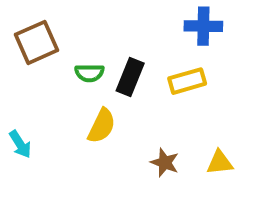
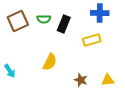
green semicircle: (89, 73) -> (44, 19), moved
black rectangle: (130, 77) -> (64, 24), moved

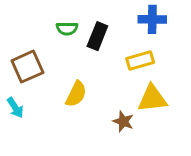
brown square: (18, 21) -> (27, 67), moved
yellow triangle: (108, 80) -> (152, 99), moved, size x1.5

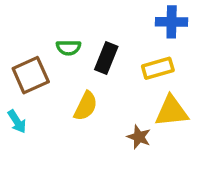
green semicircle: (67, 29) -> (68, 48), moved
black rectangle: (97, 36) -> (106, 58), moved

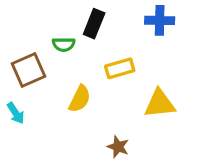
black rectangle: (106, 58) -> (94, 24), moved
yellow rectangle: (158, 68) -> (120, 68), moved
brown star: (139, 137) -> (118, 147), moved

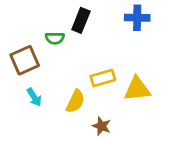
yellow rectangle: (120, 68) -> (103, 78), moved
yellow semicircle: (80, 99) -> (75, 101), moved
cyan arrow: (16, 113) -> (34, 97), moved

